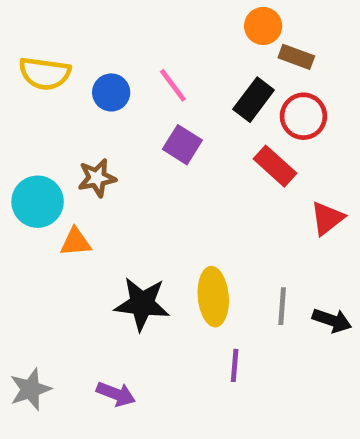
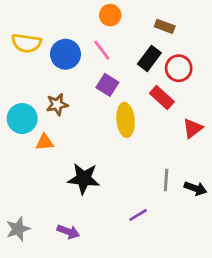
orange circle: (263, 26) -> (110, 15), moved
brown rectangle: (296, 57) -> (165, 26), moved
blue circle: (111, 92) -> (65, 54), size x1.4
yellow ellipse: (213, 297) -> (126, 120), moved
purple line: (235, 365) -> (138, 215), turned 54

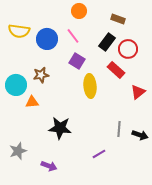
gray star: (18, 229) -> (18, 151), moved

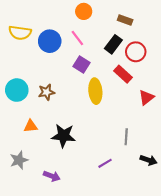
brown star: (41, 75) -> (47, 92), moved
orange triangle: (32, 102) -> (31, 126), moved
black arrow: (140, 135) -> (148, 160), moved

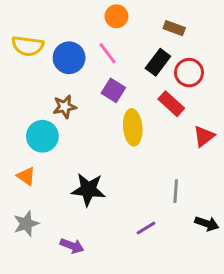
cyan circle: (17, 90) -> (42, 136), moved
brown star: (47, 92) -> (65, 107), moved
orange triangle: (31, 126) -> (26, 176), moved, turned 40

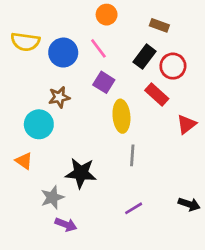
gray line: (176, 191) -> (132, 155), moved
gray star: (26, 224) -> (52, 197), moved

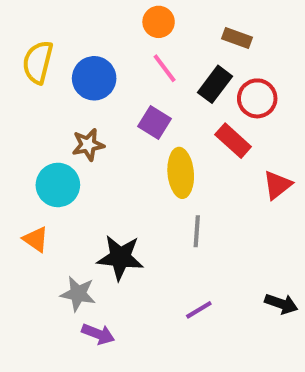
yellow semicircle: (25, 42) -> (38, 62), turned 96
pink line: (98, 48) -> (165, 68), moved
gray star: (52, 197) -> (78, 294), turned 30

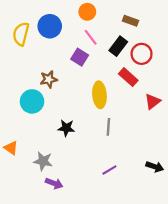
blue circle: (94, 78) -> (50, 26), moved
purple square: (155, 123) -> (80, 57), moved
orange triangle: (36, 239) -> (11, 148), moved
black star: (120, 257) -> (66, 128), moved, size x0.7

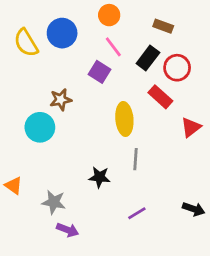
yellow semicircle: (21, 34) -> (26, 43), turned -45
black star: (66, 128) -> (99, 177), moved

